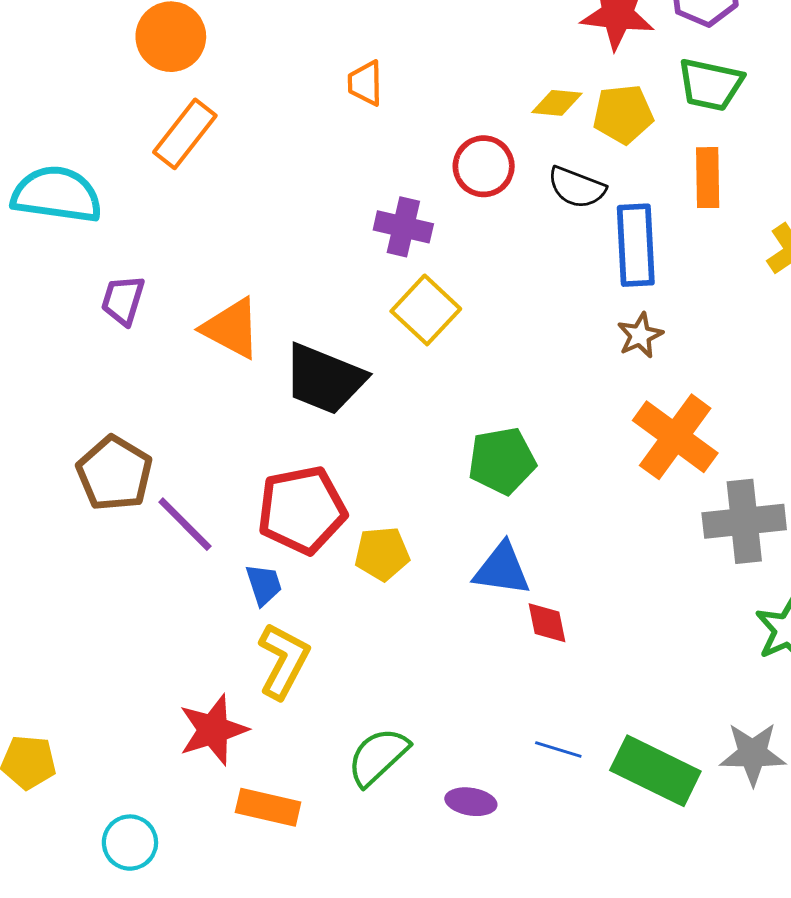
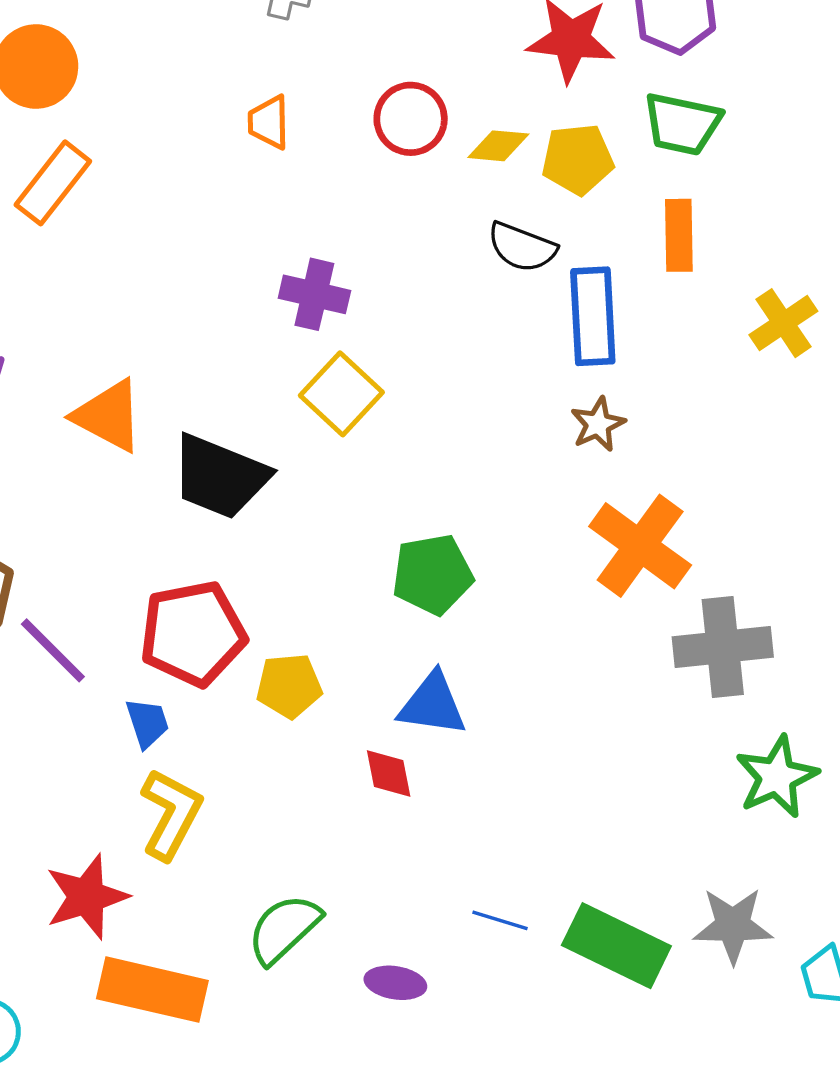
red circle: (484, 166) -> (411, 119), moved
red diamond: (547, 623) -> (389, 774), moved
orange rectangle: (268, 807) -> (152, 990), size x1.4

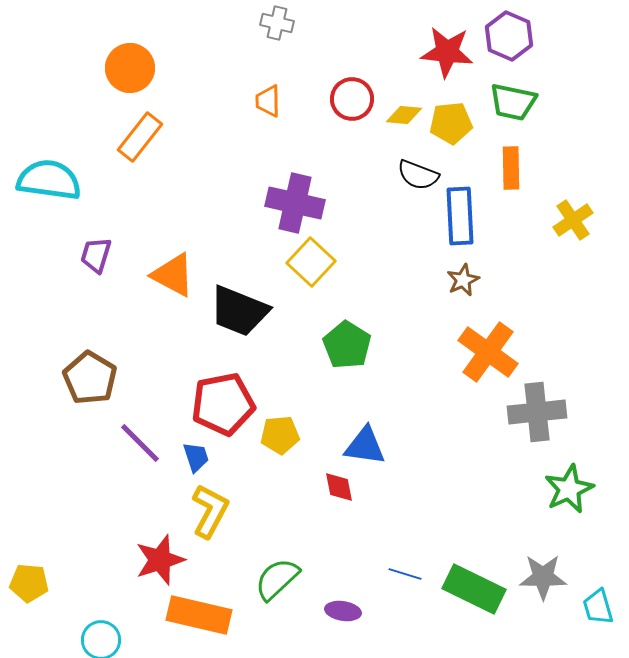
purple cross: (314, 294) -> (295, 203), size x1.4
green pentagon: (433, 574) -> (347, 345), moved, turned -30
purple line: (53, 650) -> (140, 443), moved

